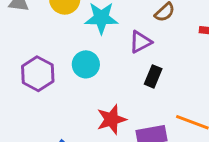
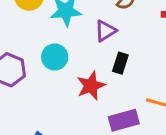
red star: (111, 119) -> (91, 86), moved

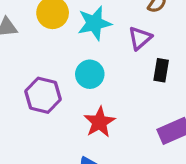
red star: (91, 86) -> (100, 122), moved

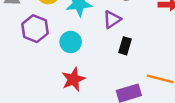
purple hexagon: (43, 95) -> (35, 29), moved

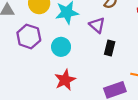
purple triangle: (112, 19) -> (97, 25), turned -42

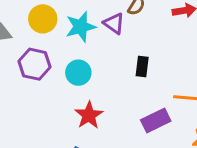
purple triangle: (97, 25) -> (114, 23), moved

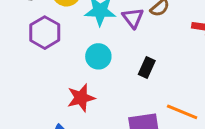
cyan circle: (78, 73) -> (98, 56), moved

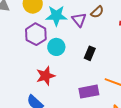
purple hexagon: (45, 33) -> (36, 34), moved

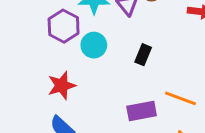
red star: (46, 76) -> (62, 85), moved

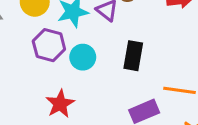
black rectangle: (143, 55) -> (133, 56), size x1.4

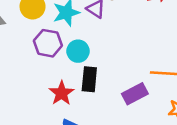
black rectangle: (133, 56) -> (89, 79), moved

